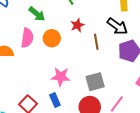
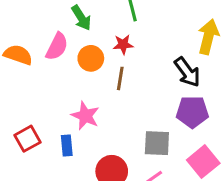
red star: (77, 25) -> (123, 44), moved
brown line: (96, 42) -> (120, 78), moved
gray square: (95, 82) -> (157, 143), moved

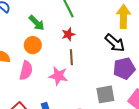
pink semicircle: (57, 47) -> (26, 70), moved
orange circle: (91, 58) -> (33, 45), moved
pink star: (85, 116) -> (58, 76), moved

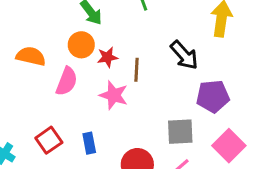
red star: (68, 34) -> (107, 57), moved
black arrow: (115, 43) -> (184, 55), moved

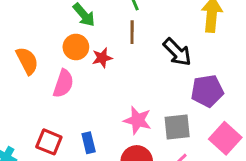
orange semicircle: (31, 56) -> (27, 61), turned 52
brown line: (137, 70) -> (132, 32), moved
pink star: (114, 95) -> (138, 120), moved
red square: (49, 140) -> (49, 142), turned -30

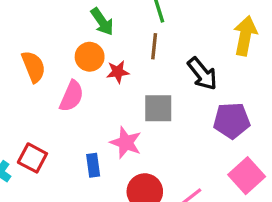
pink star: (138, 120) -> (126, 143), moved
gray square: (177, 127) -> (158, 108), moved
red square: (49, 142) -> (32, 158), moved

